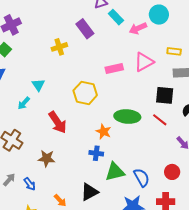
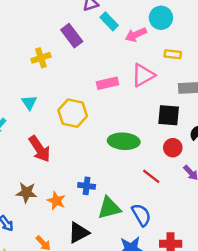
yellow rectangle: (174, 51) -> (173, 54), moved
cyan triangle: (38, 85) -> (29, 103), moved
red line: (160, 120) -> (151, 176), moved
orange star: (103, 132) -> (56, 201), moved
red circle: (172, 172) -> (173, 148), moved

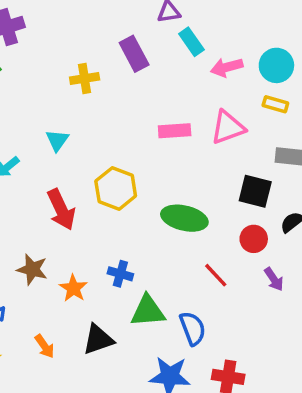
cyan circle: (161, 18) -> (276, 65), moved
yellow hexagon: (73, 113) -> (116, 189), moved

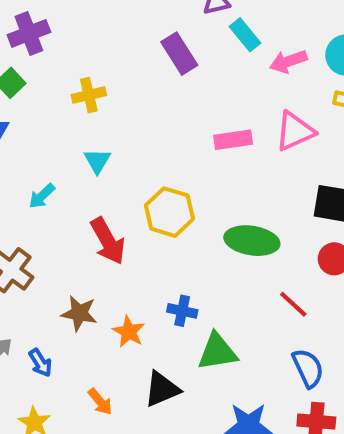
yellow cross: (85, 79) -> (89, 95), moved
blue semicircle: (193, 328) -> (308, 368), moved

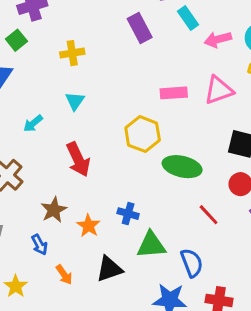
yellow hexagon: (169, 212) -> (143, 134), moved
brown star: (79, 313) -> (54, 210), turned 30
blue arrow: (40, 363) -> (39, 245), moved
blue semicircle: (308, 368) -> (192, 263), moved

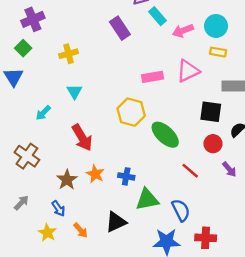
green ellipse: (182, 167) -> (165, 135), turned 36
orange star: (88, 226) -> (95, 174), moved
yellow star: (16, 286) -> (47, 233), moved

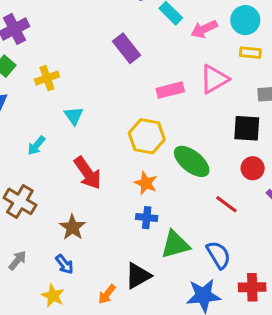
purple rectangle: (120, 28) -> (126, 48), moved
yellow cross: (68, 54) -> (47, 78), moved
orange star: (95, 174) -> (146, 183), moved
orange arrow: (81, 230) -> (107, 294), moved, turned 84

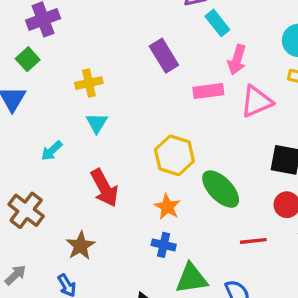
pink arrow: (204, 29) -> (237, 60), moved, turned -55
yellow cross: (47, 78) -> (89, 83), moved
pink rectangle: (170, 90) -> (208, 91), moved
red line: (226, 204) -> (253, 241), turned -50

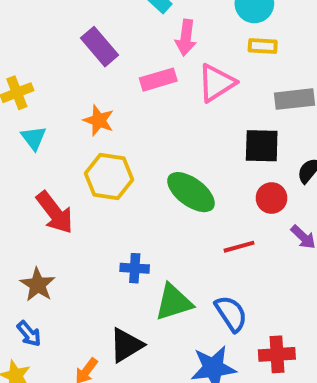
yellow hexagon: (174, 155) -> (109, 176), moved
orange star: (167, 207) -> (99, 120), moved

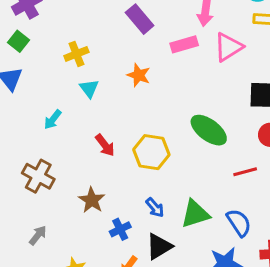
yellow hexagon: (109, 176) -> (151, 152), moved
red arrow: (55, 212) -> (105, 145), size x0.7
blue cross: (135, 268) -> (120, 229), moved, turned -30
blue arrow: (29, 334) -> (155, 208), moved

